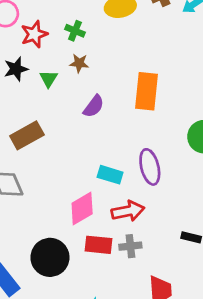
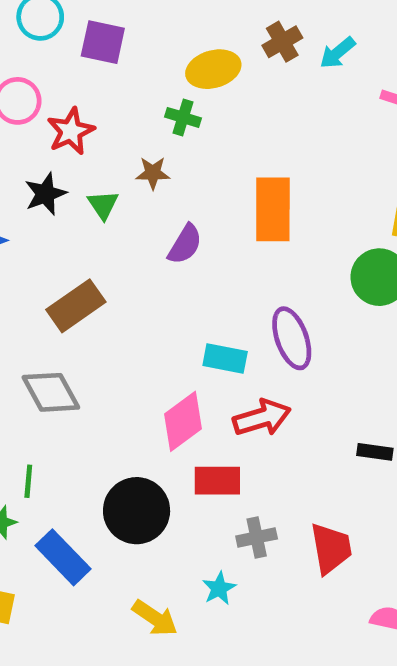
green cross: (75, 31) -> (183, 117), moved
gray cross: (130, 246) -> (257, 537), moved

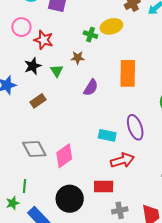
yellow ellipse: (213, 69) -> (111, 26), moved
red star: (71, 131) -> (44, 40), turned -30
brown rectangle: (76, 306) -> (38, 101), moved, size x0.7
pink diamond: (183, 421) -> (64, 156), moved

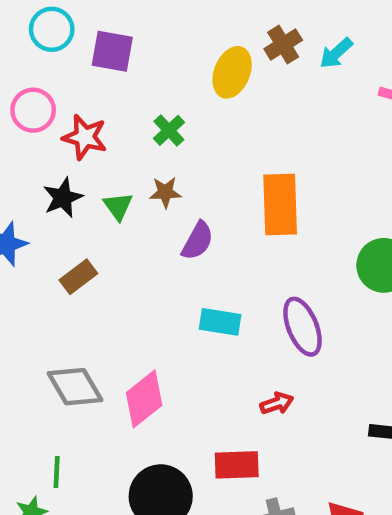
yellow ellipse: (111, 26) -> (232, 72), moved, turned -50
green cross: (90, 35) -> (169, 130), moved, turned 32
brown star: (78, 58) -> (165, 192), moved
cyan rectangle: (107, 135) -> (220, 322), moved
red arrow: (122, 160) -> (277, 403), size x0.6

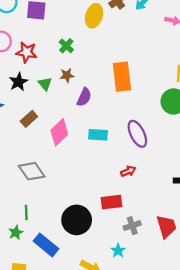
pink diamond: (144, 399) -> (59, 132), moved

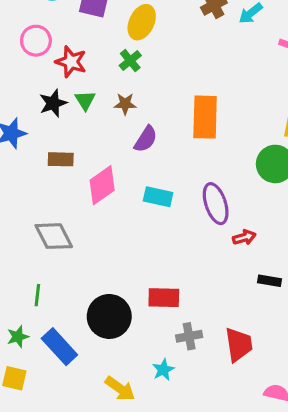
yellow ellipse: (94, 16) -> (142, 22), moved
green triangle: (45, 84) -> (85, 100), moved
brown rectangle: (29, 119) -> (61, 159), turned 35
red arrow: (128, 171) -> (244, 237), moved
green star: (16, 233) -> (18, 337), moved

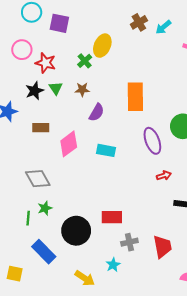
yellow ellipse: (142, 22) -> (102, 46), moved
purple ellipse: (216, 204) -> (152, 141), moved
green star: (18, 337) -> (45, 208), moved

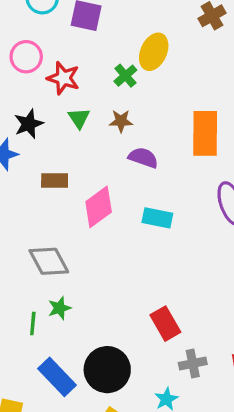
black star: (35, 91) -> (29, 124), moved
purple semicircle: (97, 112) -> (143, 158), turned -102
red rectangle: (112, 217) -> (165, 324), turned 60
black circle: (76, 231) -> (107, 370), moved

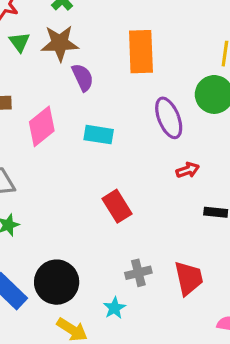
brown star: (121, 121) -> (60, 43), size x1.6
purple semicircle: (143, 158) -> (83, 77), turned 48
red rectangle: (165, 324) -> (117, 206), moved

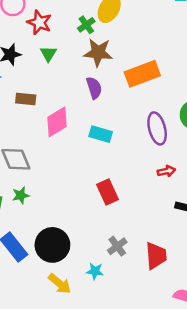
brown star: (60, 43) -> (98, 53), moved
orange rectangle: (141, 52) -> (142, 74), turned 64
gray cross: (138, 273) -> (117, 246), turned -30
cyan star: (114, 308) -> (95, 271), turned 30

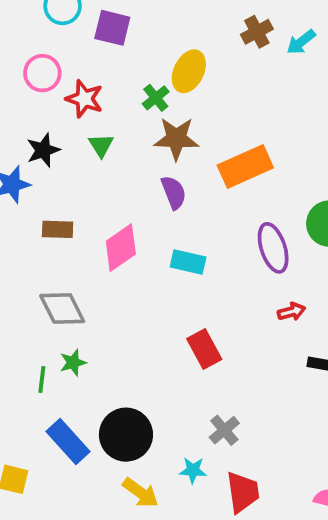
brown rectangle: (26, 99) -> (58, 229), moved
red trapezoid: (156, 256) -> (243, 492), moved

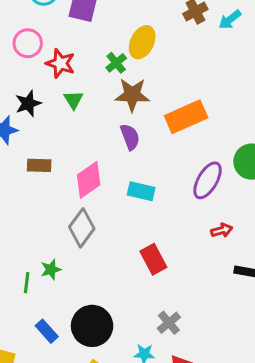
purple ellipse: (273, 248) -> (208, 180), turned 48
gray diamond: (62, 308) -> (82, 228), moved, turned 63
blue rectangle: (68, 442) -> (47, 331), size x0.7

